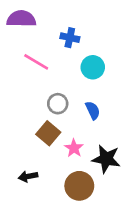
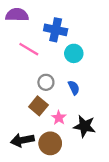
blue cross: (70, 38) -> (56, 30), size x1.5
black arrow: (28, 176) -> (22, 140), size x1.5
brown circle: (79, 186) -> (50, 143), moved

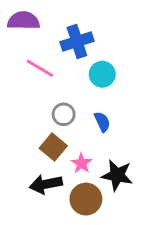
blue cross: (56, 30) -> (77, 42), turned -30
black arrow: (22, 140) -> (46, 184), moved
brown circle: (50, 143) -> (86, 199), moved

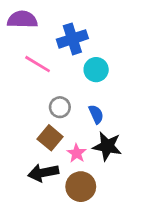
black star: (117, 175) -> (107, 146), moved

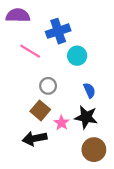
blue semicircle: (96, 114) -> (89, 90), moved
brown circle: (81, 187) -> (94, 150), moved

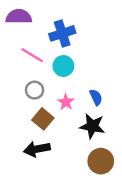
cyan circle: (77, 56) -> (63, 66), moved
gray circle: (48, 86) -> (35, 90), moved
pink star: (61, 123) -> (66, 102), moved

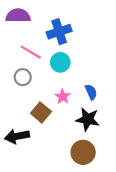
gray circle: (35, 90) -> (23, 77), moved
black arrow: (37, 149) -> (17, 136), moved
brown circle: (101, 161) -> (83, 152), moved

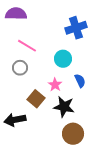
blue cross: (59, 32) -> (76, 28), moved
cyan circle: (60, 62) -> (63, 59), moved
black star: (88, 119) -> (64, 107), moved

